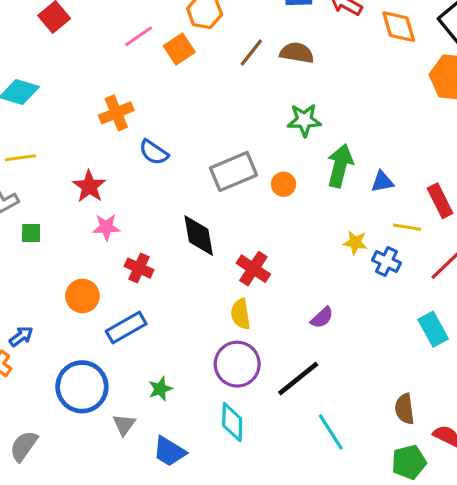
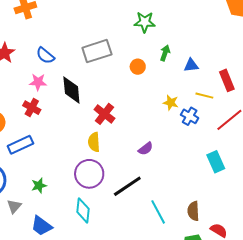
blue semicircle: (154, 152) -> (45, 56), moved
green arrow: (340, 166) -> (165, 53), size x0.6
orange circle: (284, 184) -> (138, 67), moved
pink star: (106, 227) -> (38, 82), moved
cyan line: (331, 432) -> (158, 212), moved

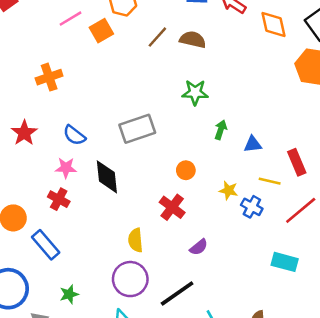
orange circle: (138, 67) -> (186, 170), moved
red cross: (104, 114) -> (172, 207), moved
blue rectangle: (20, 145) -> (46, 245), turned 75
cyan rectangle: (216, 162) -> (285, 262), turned -50

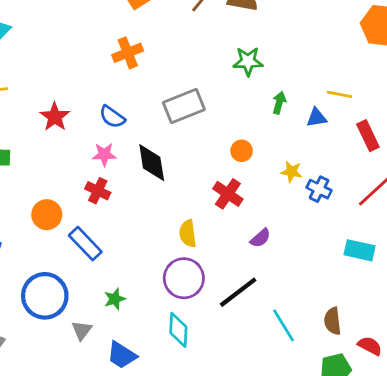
orange cross: (49, 77) -> (128, 53), moved
yellow line: (270, 181) -> (340, 94), moved

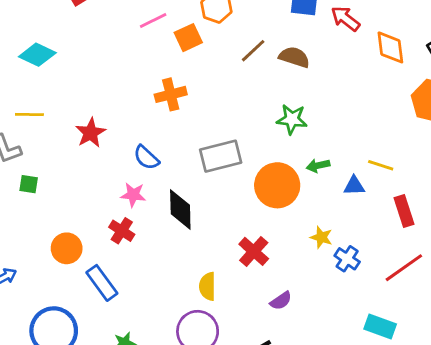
green arrow: (279, 103) -> (318, 166), turned -125
red star: (55, 117) -> (91, 133), moved
orange circle: (242, 151) -> (277, 185), moved, size x2.0

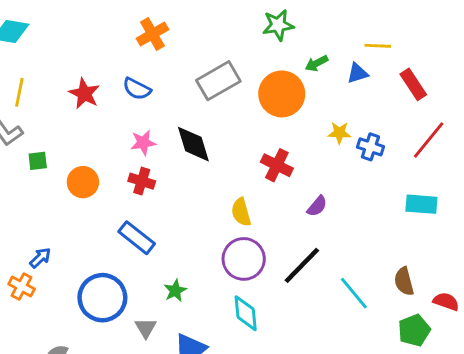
yellow line: (29, 115) -> (19, 92), turned -64
blue semicircle: (146, 158) -> (137, 89), moved
orange circle: (67, 248) -> (83, 182), moved

